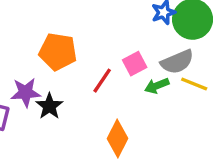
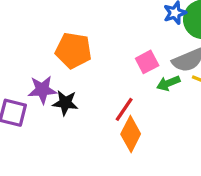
red line: (102, 81) -> (124, 109), moved
black star: (49, 106) -> (65, 103), turned -30

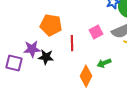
green arrow: (168, 83) -> (104, 63), moved
red line: (124, 109) -> (72, 43), moved, turned -35

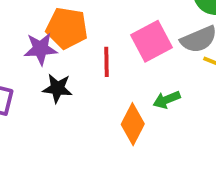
pink square: (96, 32) -> (152, 41), size x1.5
purple star: (32, 49) -> (40, 49), moved

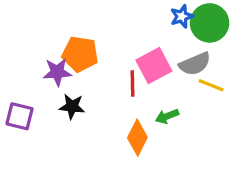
red line: (106, 62) -> (133, 84), moved

